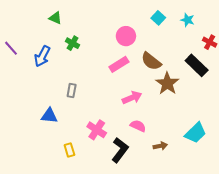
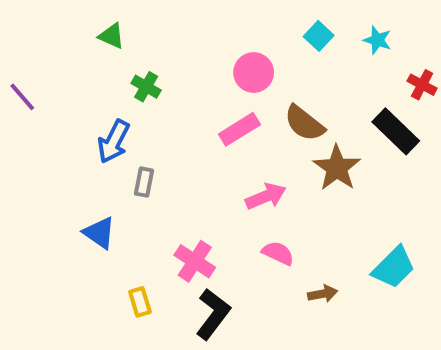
blue arrow: (42, 56) -> (114, 142), moved
blue triangle: (49, 116) -> (99, 233), turned 30
black L-shape: (120, 150) -> (213, 314), moved

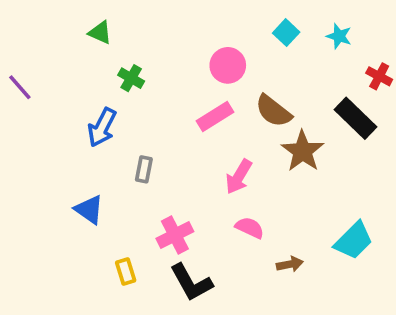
gray rectangle: (144, 182) -> (144, 169), moved
pink arrow: (266, 196) -> (239, 177), turned 144
pink cross: (195, 261) -> (175, 235), turned 30
black L-shape: (213, 314) -> (191, 282), turned 114

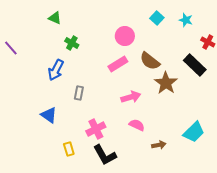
pink arrow: (239, 177) -> (131, 97), turned -138

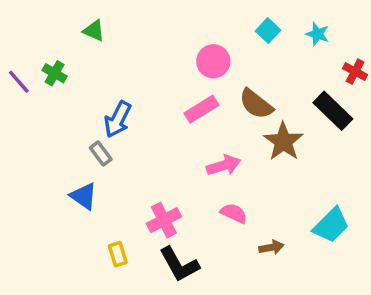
green cross: (72, 43) -> (55, 73), moved
blue arrow: (56, 70) -> (118, 119), moved
gray rectangle: (79, 93) -> (101, 153), moved, turned -48

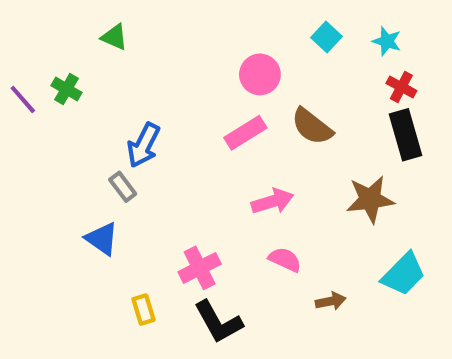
red cross: (355, 72) -> (401, 87), moved
black rectangle: (333, 111) -> (406, 135), turned 30
brown star: (283, 142) -> (370, 199), moved, turned 30

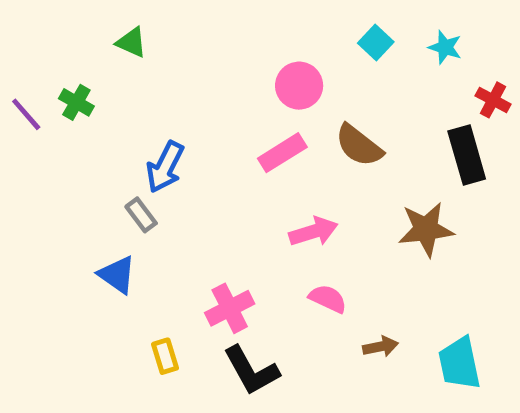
red cross: (401, 87) -> (493, 100), moved
cyan trapezoid: (403, 274) -> (459, 363), moved, turned 123

